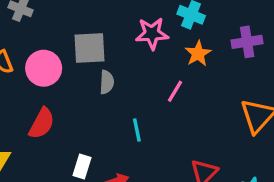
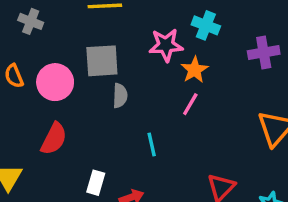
orange star: (198, 54) -> (195, 70), moved

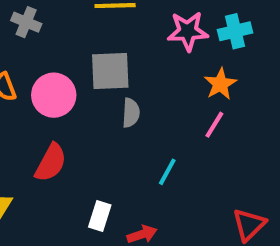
cyan cross: (206, 25) -> (235, 31), turned -36
pink star: (166, 45) -> (188, 31), moved
cyan line: (152, 144) -> (167, 172), turned 40

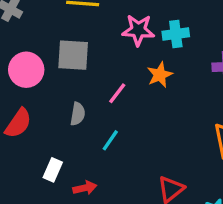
gray semicircle: (131, 113) -> (78, 114), moved
pink line: (214, 125) -> (117, 93), moved

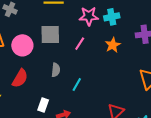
orange star: (160, 75) -> (113, 45), moved
pink line: (117, 93) -> (80, 44), moved

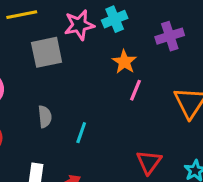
gray square: (50, 34) -> (47, 52), moved
pink line: (80, 44) -> (136, 90), moved

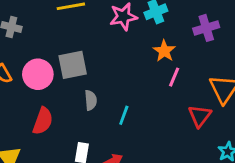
gray square: (47, 52) -> (73, 65), moved
red triangle: (149, 162) -> (200, 116), moved

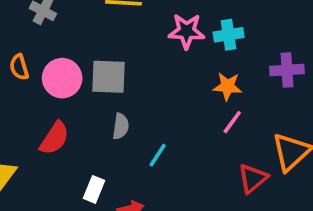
orange star: (164, 51) -> (227, 86), turned 30

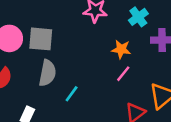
cyan cross: (229, 35) -> (138, 17), moved, turned -30
gray semicircle: (121, 126) -> (47, 73), size x1.5

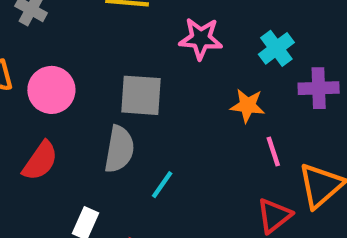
gray square: (41, 39) -> (141, 95), moved
pink line: (123, 74) -> (273, 152), moved, turned -56

